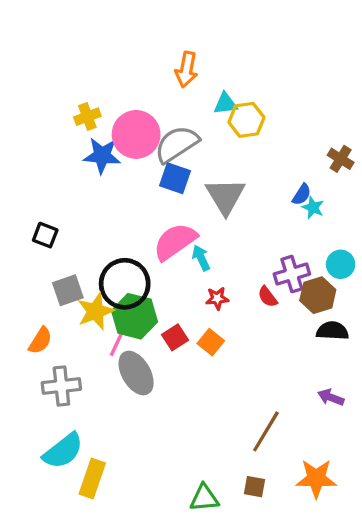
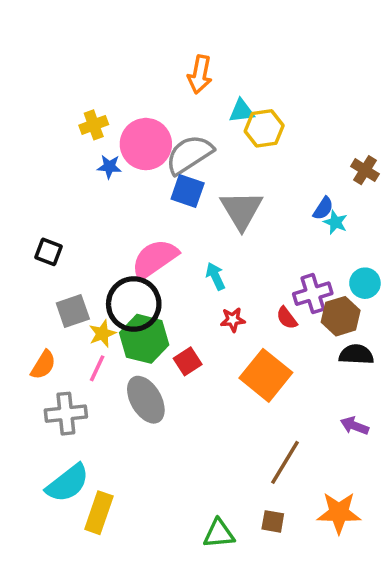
blue star: (102, 156) -> (109, 167), size x0.6
pink semicircle: (175, 242) -> (155, 259), moved
yellow star: (96, 311) -> (102, 334), size x0.7
orange square: (211, 342) -> (266, 375), moved, size x1.8
pink line: (117, 344) -> (97, 368), moved

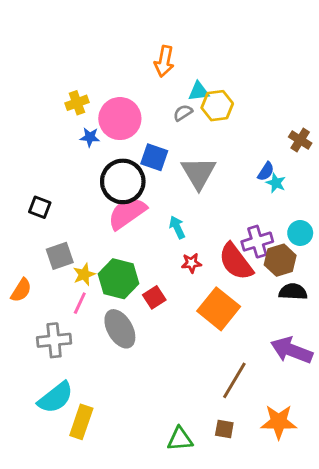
gray semicircle: (189, 154) -> (183, 113), moved, size x0.5
black circle: (134, 304) -> (123, 181), moved
red semicircle: (287, 318) -> (236, 262), size x2.0
orange semicircle: (43, 365) -> (21, 290), moved
purple arrow: (355, 426) -> (292, 350), size x1.8

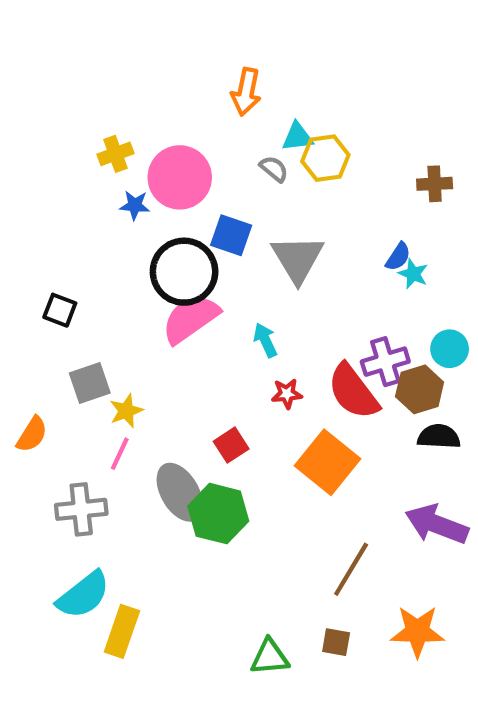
gray semicircle: (183, 113) -> (274, 169), turned 72
brown cross: (300, 140) -> (435, 184), moved, turned -35
green hexagon: (118, 279) -> (218, 514), moved

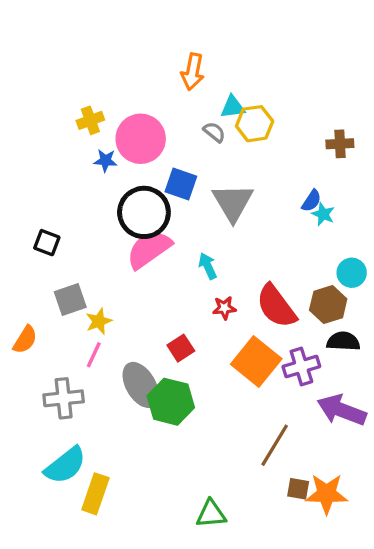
purple cross: (385, 362) -> (301, 367), moved
brown square: (336, 642) -> (298, 489), moved

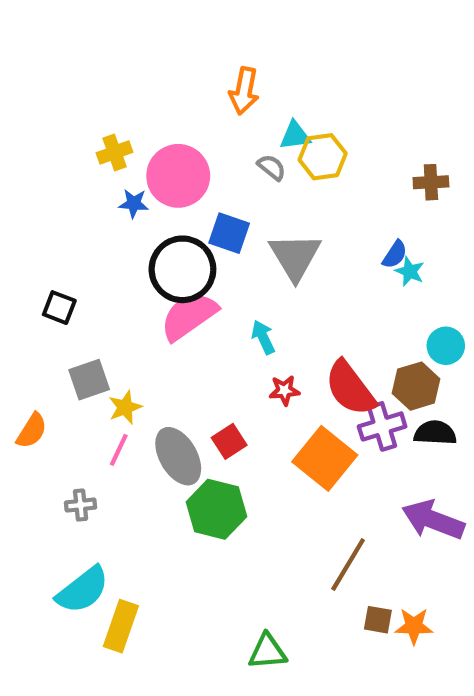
purple cross: (301, 367) -> (382, 426), moved
gray ellipse: (141, 385) -> (178, 456), moved
gray cross: (64, 398) -> (81, 505), size x0.6
orange star: (327, 494) -> (414, 626), size x0.7

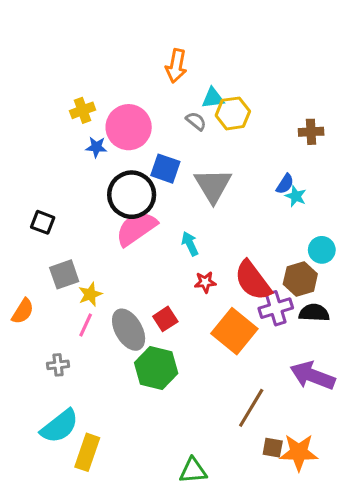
orange star: (414, 626) -> (299, 452), size x1.4

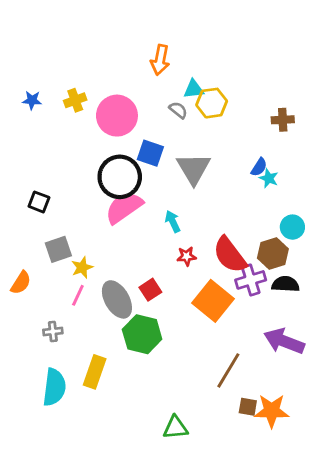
blue star: (96, 147) -> (32, 100), moved
cyan semicircle: (60, 426) -> (54, 387), turned -45
yellow rectangle: (87, 452) -> (95, 372), moved

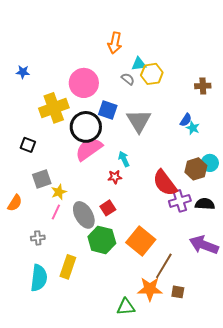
yellow cross: (75, 100) -> (54, 108), moved, size x1.8
brown hexagon: (273, 253) -> (196, 169), moved
red star: (187, 256) -> (115, 177), moved
orange square: (213, 301) -> (141, 241), moved
orange star: (272, 411) -> (150, 289), moved

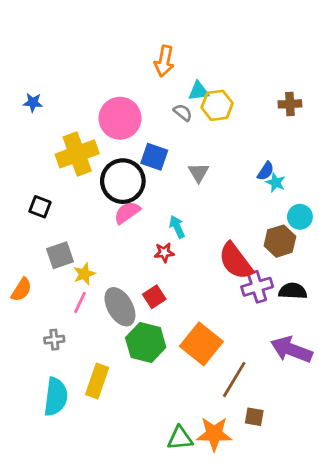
brown cross: (203, 86) -> (290, 104), moved
gray triangle: (139, 121) -> (199, 173), size x0.6
pink semicircle: (89, 149) -> (127, 212), size x0.7
cyan circle: (210, 163) -> (300, 217), moved
orange star: (150, 289) -> (214, 434), moved

